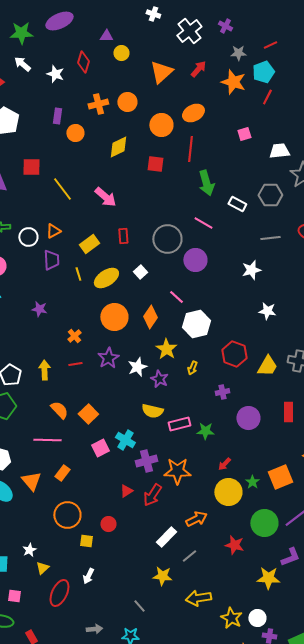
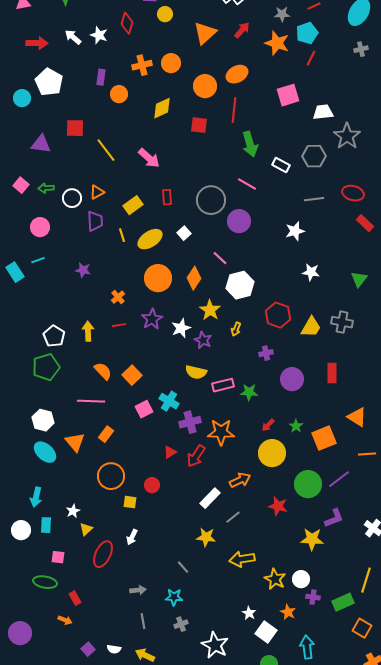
white arrow: (22, 64) -> (73, 37), moved
pink square: (244, 134) -> (288, 95), size x1.6
green star: (252, 482) -> (296, 426), moved

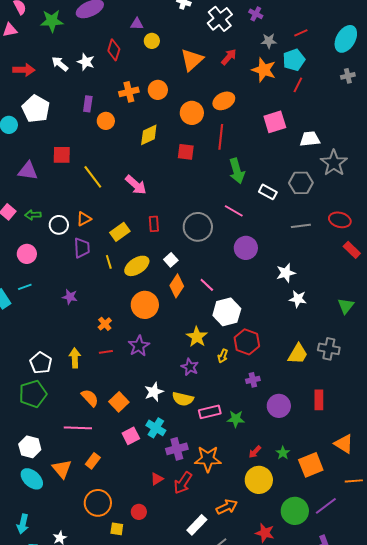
purple circle: (239, 221) -> (246, 248), moved
white star: (295, 231) -> (286, 273), moved
orange diamond: (194, 278) -> (177, 286), moved
red hexagon: (278, 315) -> (247, 342), moved
white star: (181, 328) -> (154, 392), moved

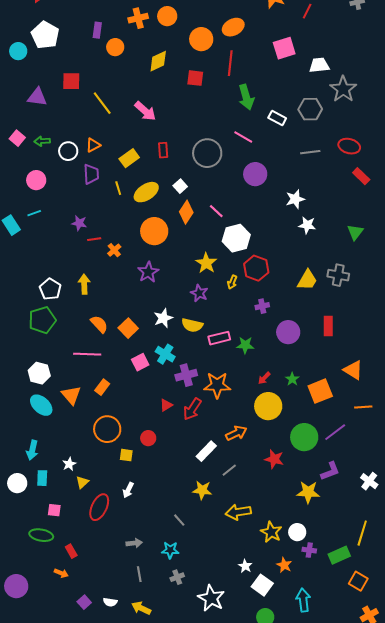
red line: (106, 352) -> (94, 239), moved

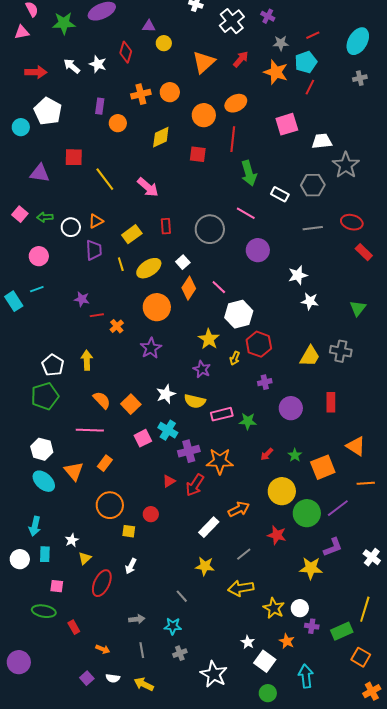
yellow circle: (268, 406) -> (282, 491), moved
gray line: (229, 470) -> (244, 554), moved
orange arrow: (61, 573) -> (103, 649), moved

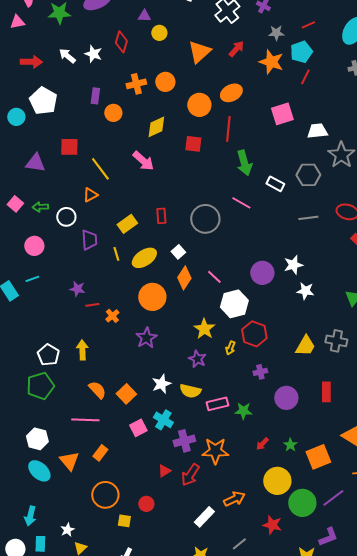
pink arrow: (148, 187) -> (143, 161), moved
orange triangle: (96, 221) -> (90, 195), moved
purple circle: (258, 250) -> (262, 273), moved

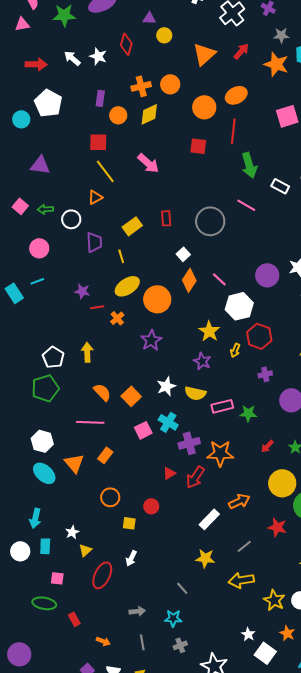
yellow diamond: (156, 127) -> (149, 114), moved
red square: (69, 147) -> (98, 142), moved
yellow ellipse: (144, 258) -> (127, 286), moved
orange circle: (105, 495) -> (110, 497), size x0.7

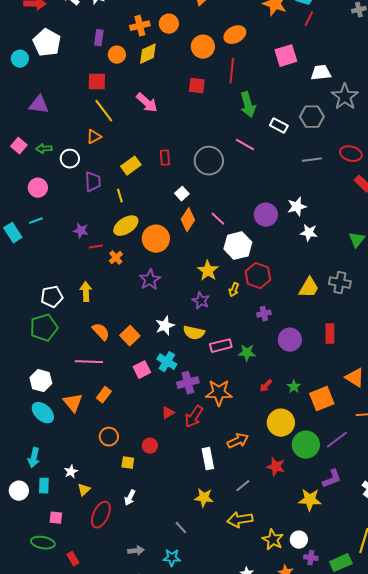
white pentagon: (53, 357) -> (52, 297), turned 30
white rectangle: (209, 519) -> (208, 459), turned -55

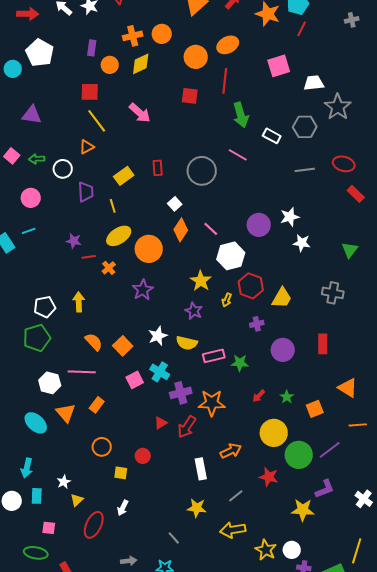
yellow trapezoid: (309, 288) -> (282, 298), moved
white hexagon: (41, 381) -> (50, 383), moved
orange square: (322, 399) -> (315, 409), size x0.7

